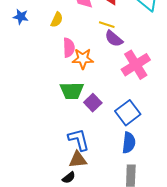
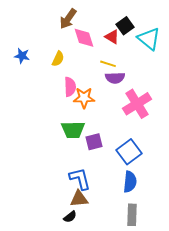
purple semicircle: (114, 39) -> (115, 78), turned -42
purple square: (93, 103) -> (94, 142), turned 30

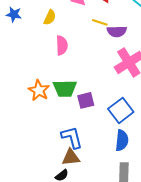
purple semicircle: (115, 78) -> (117, 31), moved
orange star: (84, 98) -> (39, 90), moved, turned 30

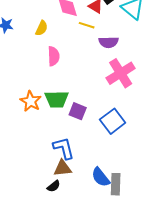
yellow line: (100, 22) -> (87, 25), moved
purple square: (86, 100) -> (78, 111), turned 36
blue semicircle: (122, 140) -> (101, 177), moved, turned 135

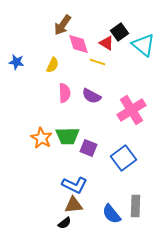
purple semicircle: (109, 42) -> (92, 96), moved, turned 30
blue L-shape: (64, 148) -> (74, 185), turned 130
gray rectangle: (116, 184) -> (136, 206), moved

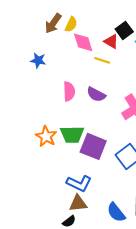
brown arrow: (62, 25) -> (53, 23), moved
blue star: (16, 62) -> (38, 60), moved
yellow semicircle: (52, 65) -> (71, 24), moved
purple square: (88, 148) -> (93, 146), size x1.5

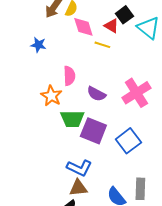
purple semicircle: (96, 94) -> (96, 94), moved
orange star: (46, 136) -> (51, 96), moved

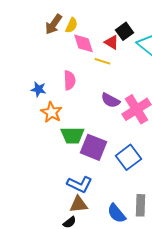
blue star: (38, 45) -> (38, 89), moved
pink semicircle: (69, 76) -> (70, 80), moved
purple semicircle: (96, 94) -> (110, 100), moved

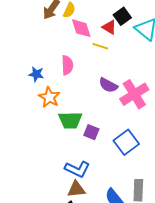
purple square: (94, 147) -> (91, 132), size x0.6

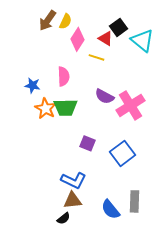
pink diamond: (81, 28) -> (78, 39), turned 50
green trapezoid: (70, 120) -> (66, 107), moved

